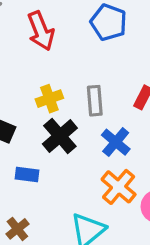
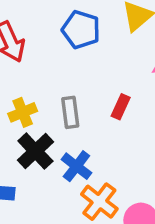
blue cross: (116, 142) -> (76, 166), moved

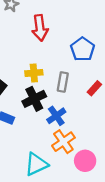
blue pentagon: (81, 30) -> (83, 49), moved

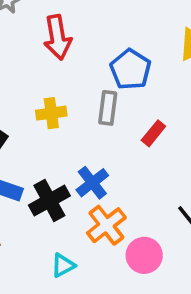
gray rectangle: (63, 82) -> (108, 108), moved
black cross: (34, 99) -> (49, 200), moved
cyan triangle: (36, 164) -> (63, 265), size x0.6

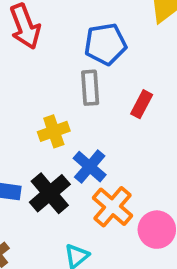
blue pentagon: (130, 69) -> (105, 44), turned -30
yellow cross: (51, 113) -> (54, 131), moved

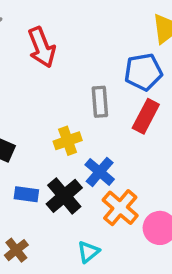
blue pentagon: (105, 44) -> (143, 72), moved
red rectangle: (142, 104) -> (146, 116), size x1.4

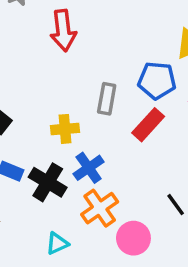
black cross: (64, 196) -> (48, 182), turned -33

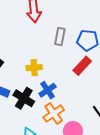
gray rectangle: (107, 99) -> (60, 36), moved

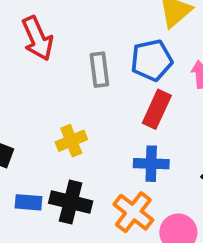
blue cross: (48, 90) -> (151, 164), moved, turned -36

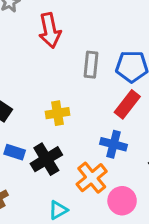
black cross: (71, 202) -> (46, 159), turned 32

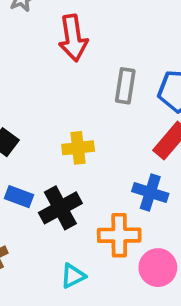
orange cross: (92, 178) -> (119, 235), turned 36

